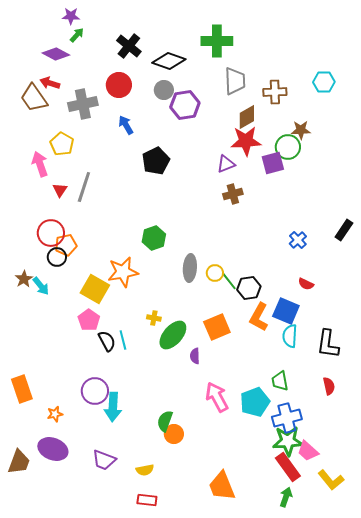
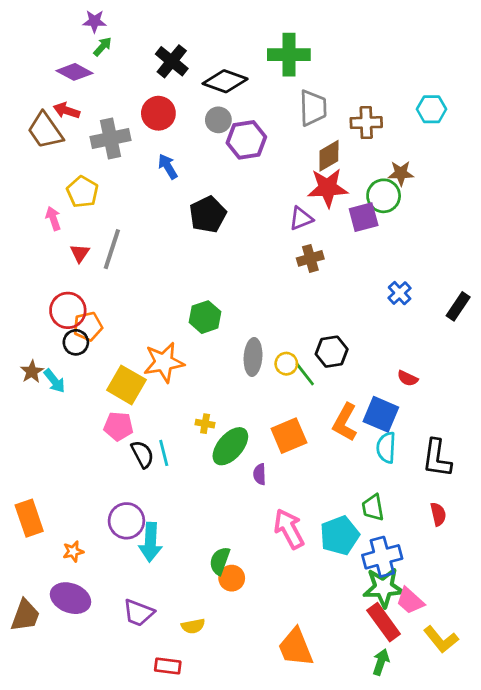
pink arrow: (40, 164) -> (53, 218), size x0.7
blue cross: (298, 240) -> (400, 293), moved
black hexagon: (249, 288) -> (332, 352), moved
pink pentagon: (89, 320) -> (118, 426), turned -30
red rectangle: (147, 500) -> (168, 666), moved

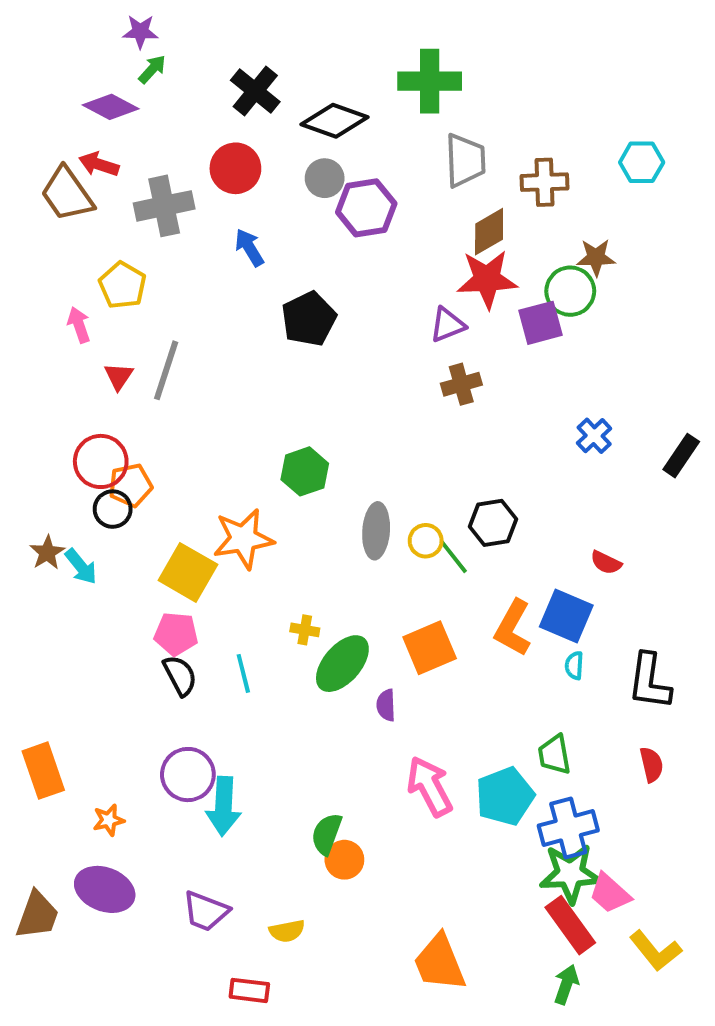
cyan semicircle: (386, 448) -> (574, 666), size x0.6
black semicircle: (142, 454) -> (180, 675), moved

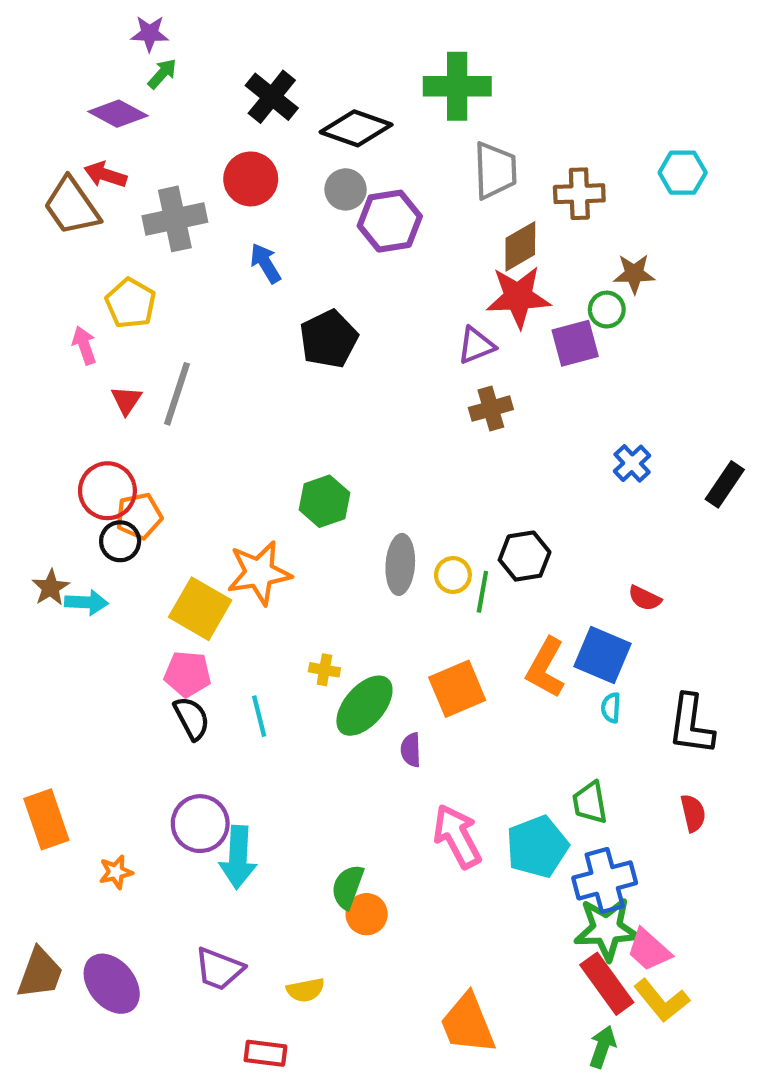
green circle: (570, 291) -> (607, 310), size x0.7
green line: (453, 557) -> (482, 592), turned 48
cyan arrow: (81, 566) -> (86, 602), turned -48
purple ellipse: (105, 889) -> (112, 984), moved, turned 30
yellow L-shape: (655, 951) -> (662, 1001), moved

